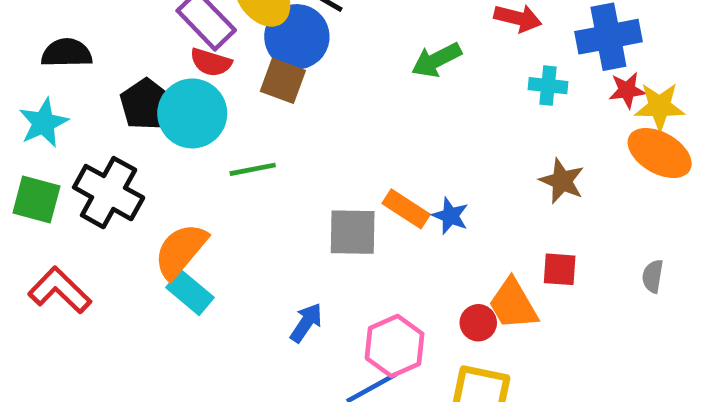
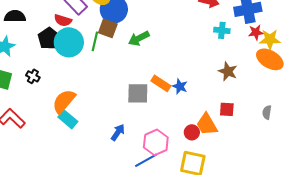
green arrow: (436, 60) -> (139, 38), moved
red semicircle: (211, 62) -> (63, 20), moved
green line: (253, 169) -> (95, 41), moved, turned -66
black cross: (109, 193) -> (33, 76), size x0.5

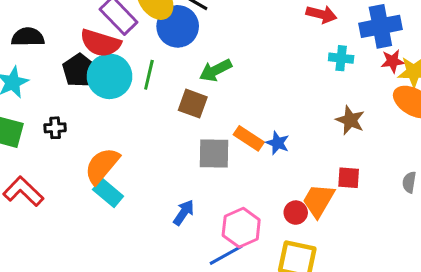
red semicircle: (63, 20) -> (100, 43), size x1.5
brown square: (108, 28) -> (193, 104), moved
black cross: (33, 76) -> (55, 128), turned -32
orange trapezoid: (207, 124) -> (318, 200), turned 60

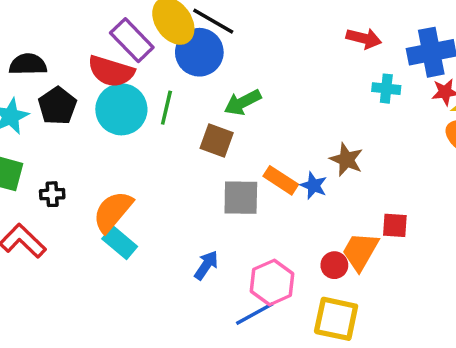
black pentagon: (79, 70) -> (57, 106), moved
brown star: (350, 120) -> (346, 160), moved
black cross: (55, 128) -> (52, 194), moved

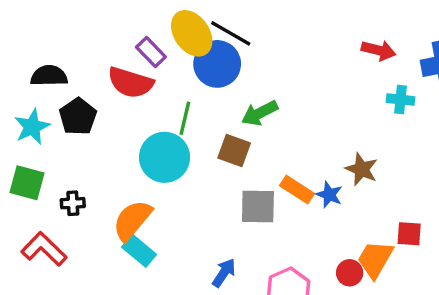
purple rectangle: (132, 40) -> (151, 52), size x0.7
cyan circle: (121, 109) -> (165, 157), moved

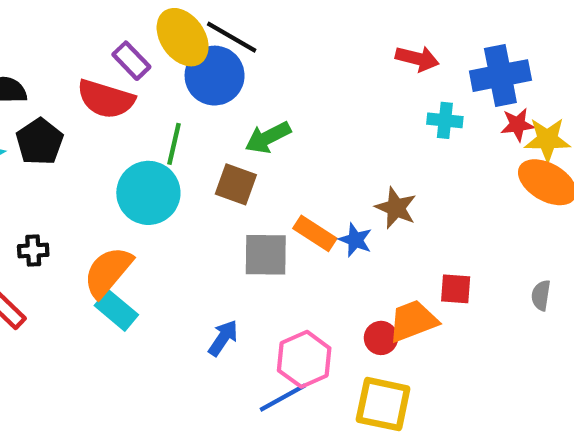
orange trapezoid: (375, 259) -> (413, 321), turned 39

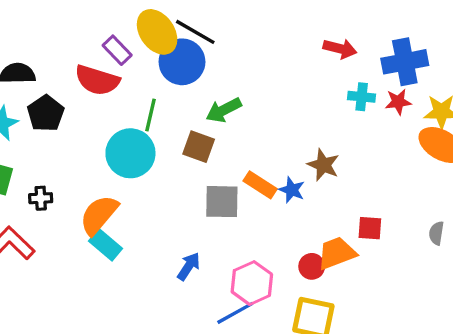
red star: (517, 125) -> (398, 102), moved

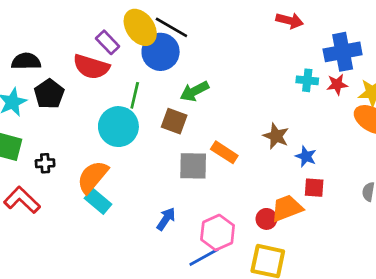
red arrow: (340, 49) -> (290, 21), moved
blue star: (292, 190) -> (306, 156), moved

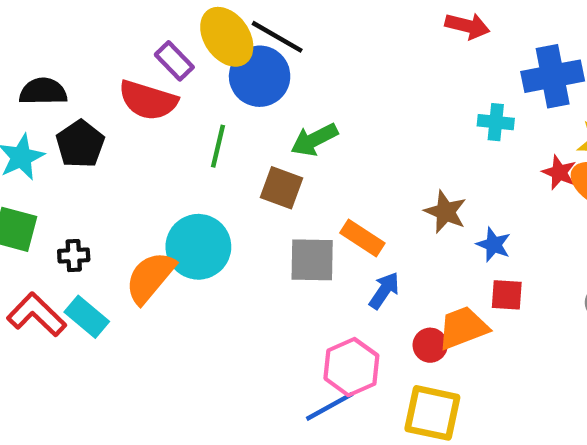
red star: (337, 84) -> (559, 172), moved, turned 30
cyan circle: (118, 127) -> (198, 247), moved
cyan rectangle: (98, 201) -> (87, 317), moved
blue arrow: (166, 219) -> (384, 291), moved

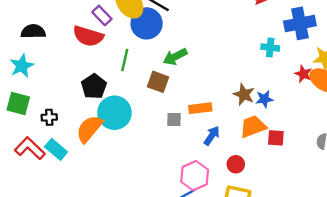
black pentagon: (80, 144) -> (94, 86), moved
orange rectangle: (362, 238) -> (200, 108), turned -40
blue star: (494, 245) -> (264, 99), moved, turned -30
gray square: (312, 260) -> (174, 120), size x0.6
orange trapezoid: (463, 328) -> (253, 126), moved

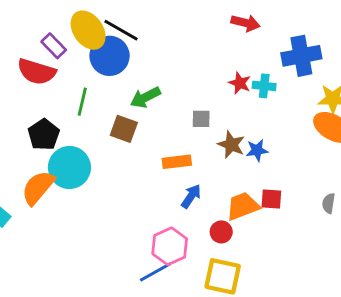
red star: (303, 74) -> (240, 83), moved
gray square: (174, 120) -> (201, 119), moved
orange trapezoid: (253, 126) -> (243, 206), moved

